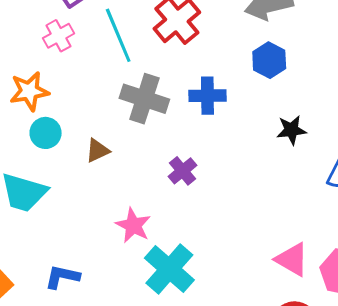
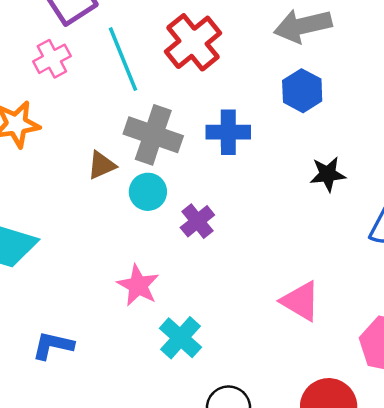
cyan circle: (46, 133) -> (148, 192), moved
brown triangle: (98, 151) -> (102, 165), moved
pink triangle: (292, 259) -> (301, 301), moved
cyan cross: (169, 269) -> (180, 338), size x0.7

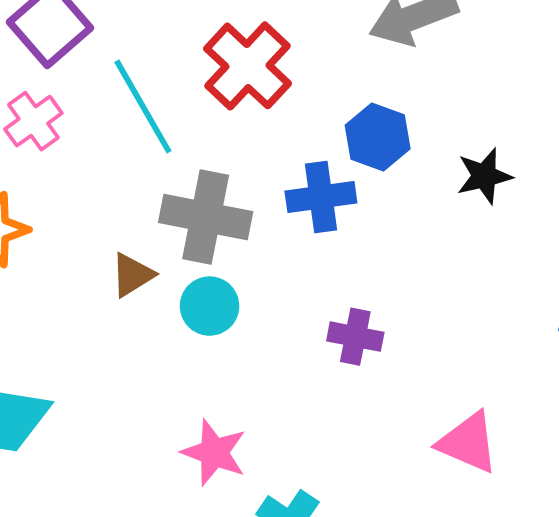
blue hexagon: (302, 91) -> (378, 137), moved
black star: (328, 174) -> (484, 176), moved
purple cross: (197, 221) -> (355, 337), moved, turned -32

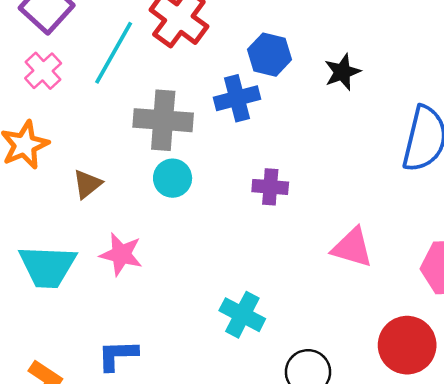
cyan line: (143, 107) -> (114, 53), turned 66
brown triangle: (132, 275) -> (87, 184), moved
pink star: (214, 452) -> (121, 254), moved

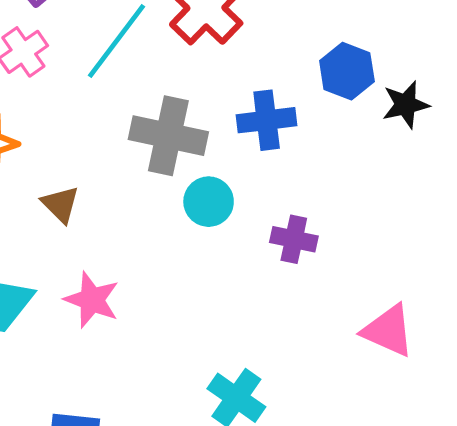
blue hexagon: (270, 55) -> (347, 71), moved
cyan circle: (173, 178) -> (209, 202), moved
brown triangle: (87, 184) -> (61, 204), turned -44

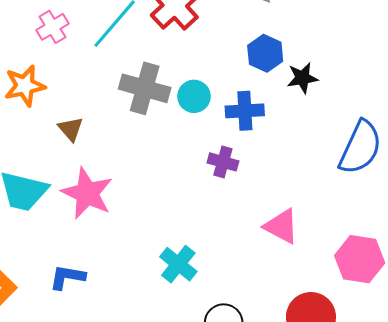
blue cross: (267, 120) -> (245, 111), moved
cyan circle: (209, 202) -> (194, 96), moved
pink star: (92, 300) -> (87, 193), size x1.4

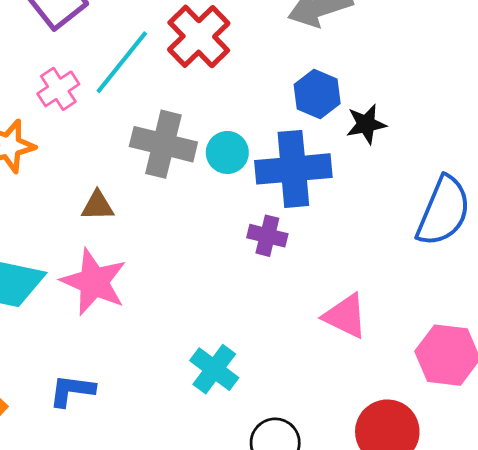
pink cross: (53, 27) -> (58, 89), moved
blue cross: (245, 111) -> (293, 169), size x1.5
brown triangle: (71, 129) -> (98, 206), moved, turned -48

